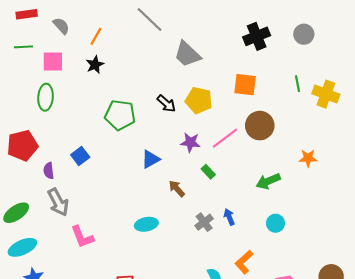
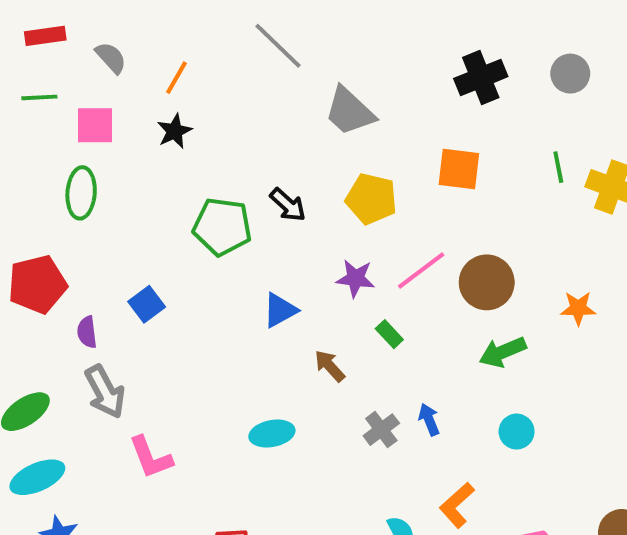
black arrow: (166, 104) -> (288, 205), moved
brown circle: (260, 126) -> (487, 282), moved

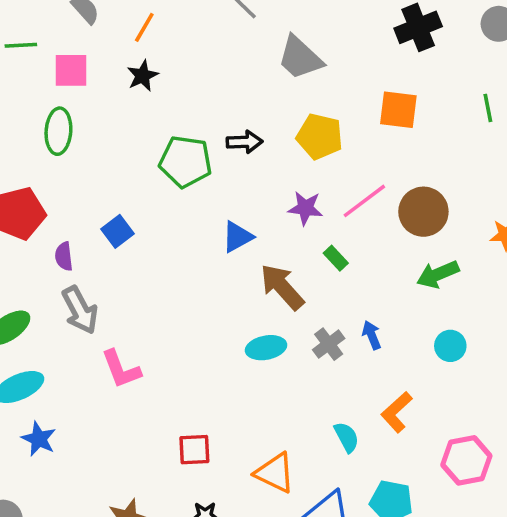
black arrow: (288, 205) -> (245, 142), turned -44
brown arrow: (330, 366) -> (282, 287), size x1.6
cyan ellipse: (272, 433) -> (266, 348), moved

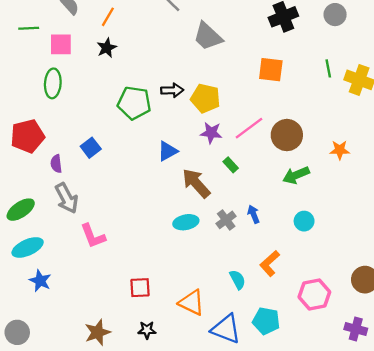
yellow pentagon: (320, 137) -> (205, 98), moved

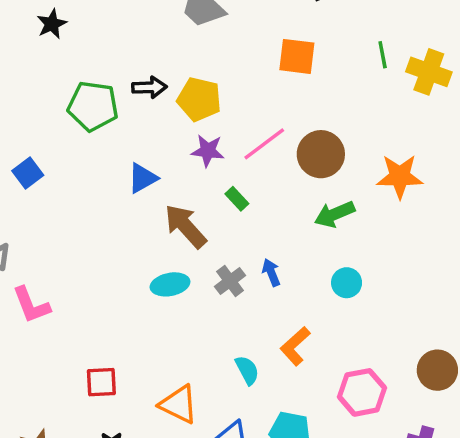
orange star: (340, 150) -> (400, 176), size x1.5

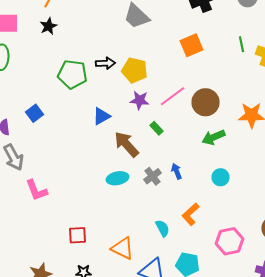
orange square: (297, 56) -> (192, 45), turned -30

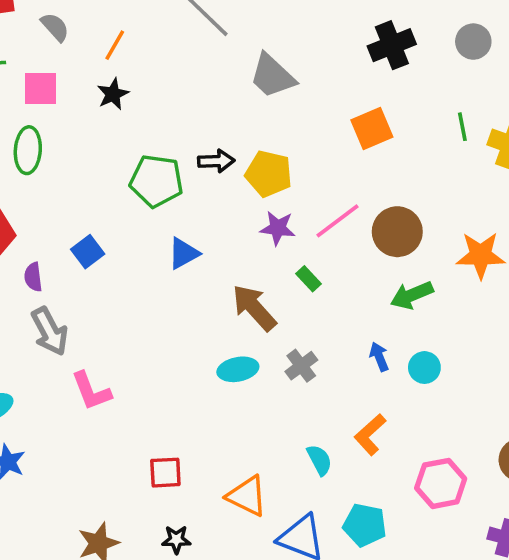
blue triangle: (102, 116) -> (184, 253), moved
blue arrow: (176, 171) -> (379, 357), moved

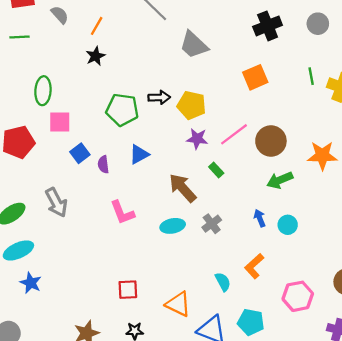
pink square: (40, 89) -> (60, 122), moved
purple semicircle: (33, 277) -> (103, 164), moved
pink L-shape: (91, 391) -> (122, 212), moved

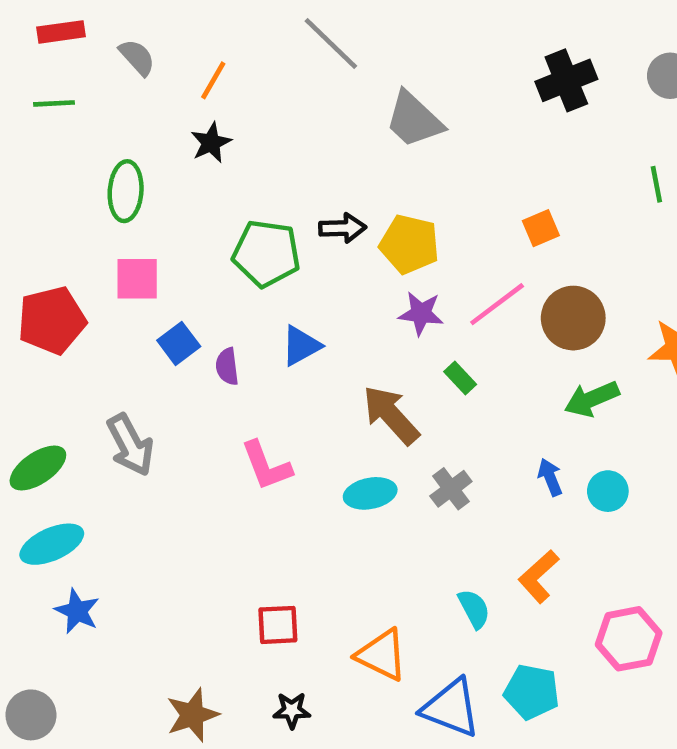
orange square: (255, 77) -> (541, 228), moved, size x0.7
green ellipse: (43, 91) -> (126, 191), moved

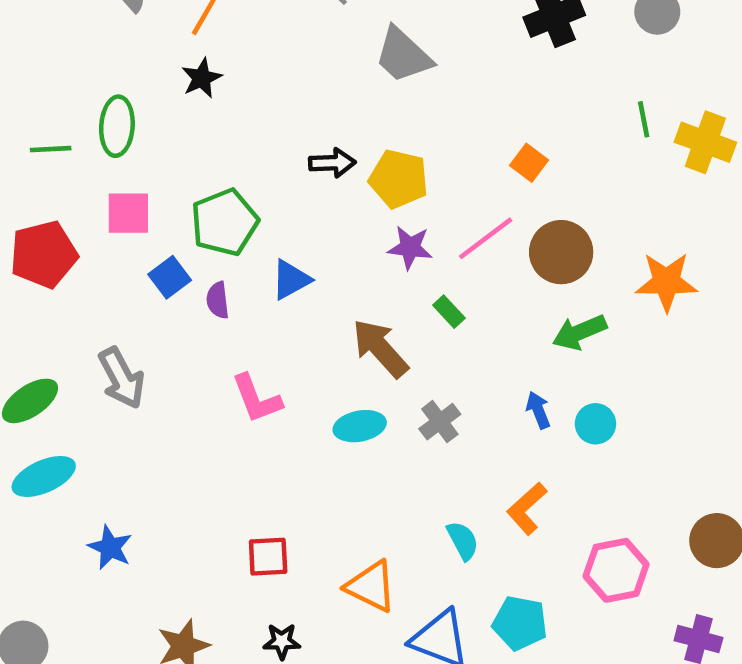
green line: (54, 103) -> (51, 149), moved
orange square: (541, 228) -> (529, 163), turned -30
green pentagon: (266, 253) -> (225, 222), moved, turned -30
blue star: (77, 611) -> (110, 547), moved

